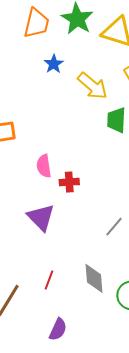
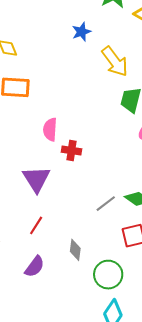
gray diamond: (94, 278) -> (75, 250), size x0.7
red line: (49, 280) -> (36, 225), moved
purple semicircle: (58, 329) -> (35, 267), moved

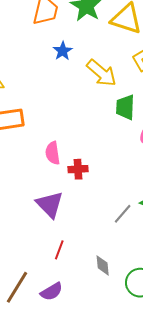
purple semicircle: (35, 267) -> (52, 292), moved, turned 35

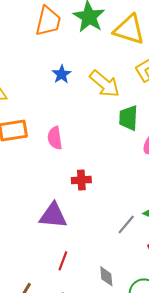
blue star: (63, 51) -> (62, 74), moved
pink semicircle: (53, 153) -> (55, 138), moved
purple triangle: (50, 204) -> (53, 215), turned -40

